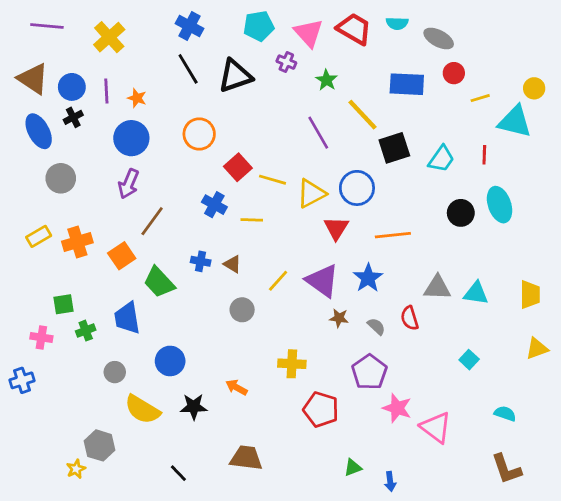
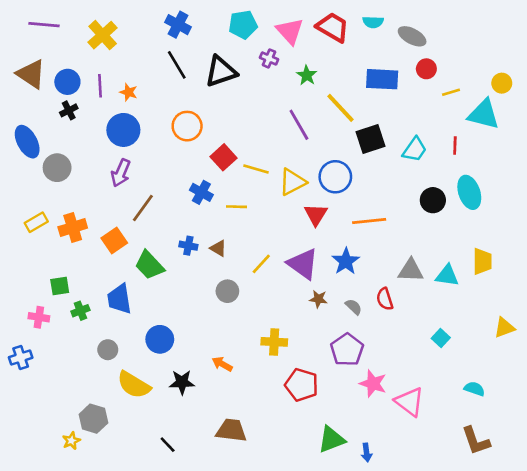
blue ellipse: (39, 131) -> (27, 142), moved
yellow trapezoid: (530, 295) -> (482, 261), moved
green triangle: (353, 468) -> (331, 439), size x1.6

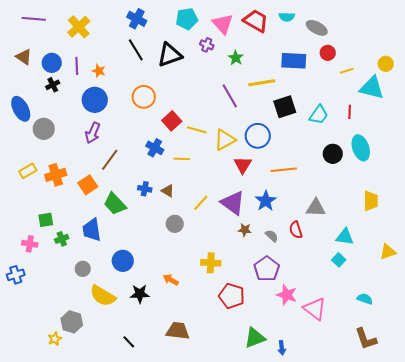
brown triangle: (31, 74) -> (24, 57), size x0.7
yellow line: (341, 108) -> (262, 83), turned -56
cyan triangle: (447, 276) -> (345, 237), moved

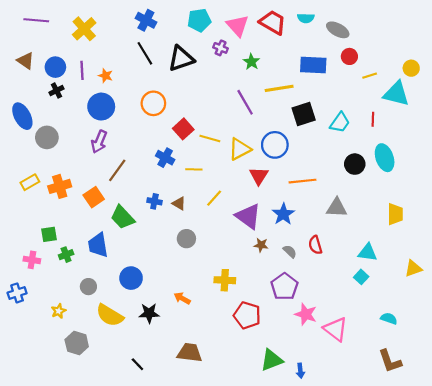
yellow line: (201, 203) -> (214, 198), moved
gray triangle: (316, 208) -> (337, 208), moved
yellow star: (55, 339) -> (59, 311), moved

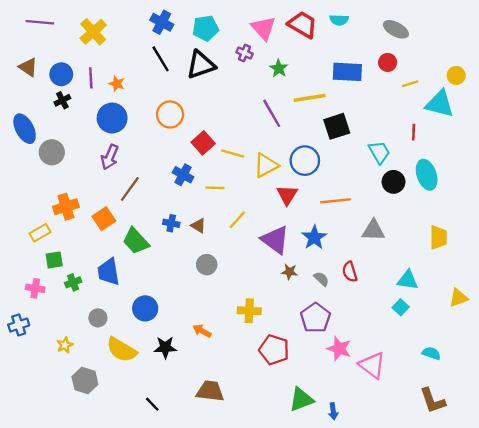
cyan pentagon: (199, 20) -> (205, 28), moved
gray ellipse: (338, 30) -> (396, 29), moved
cyan trapezoid: (340, 123) -> (379, 152), moved, turned -65
yellow rectangle: (30, 182) -> (40, 233), moved

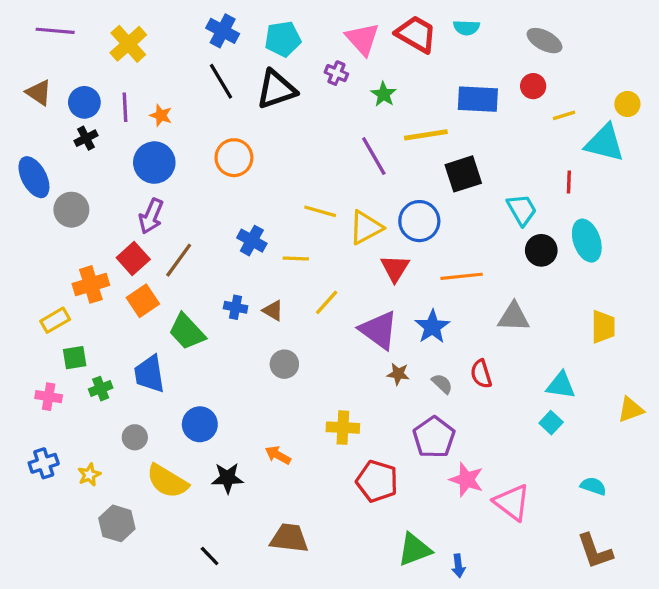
red square: (203, 143) -> (133, 258), moved
blue cross: (19, 325) -> (44, 463), moved

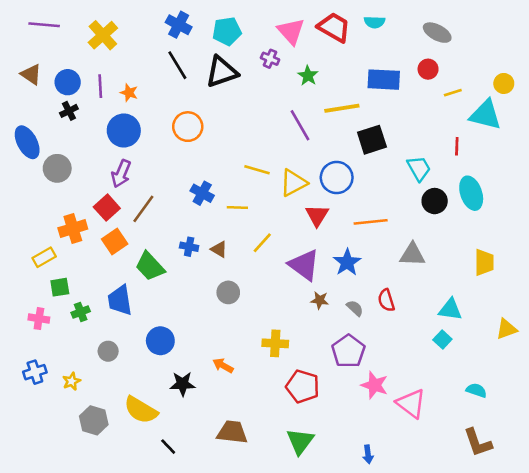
yellow semicircle: (167, 481) -> (141, 410), moved
green triangle: (414, 549) -> (300, 441), moved, turned -32

